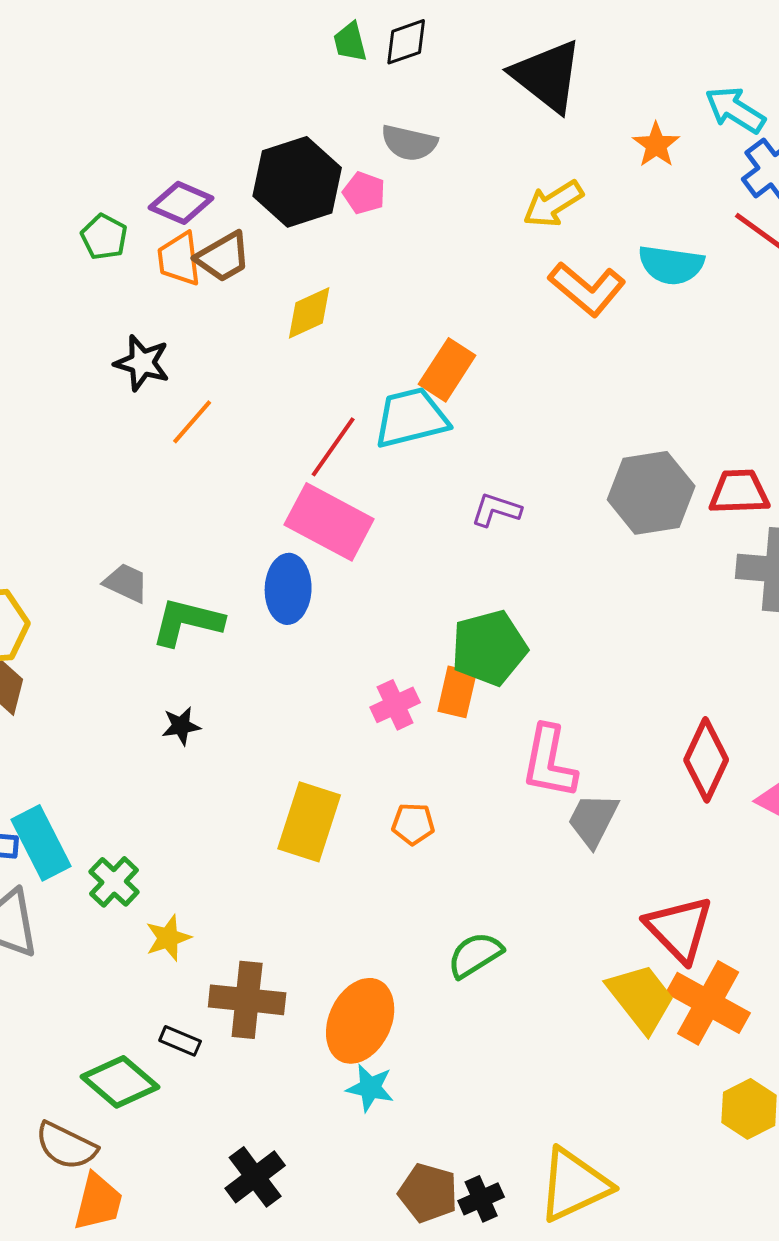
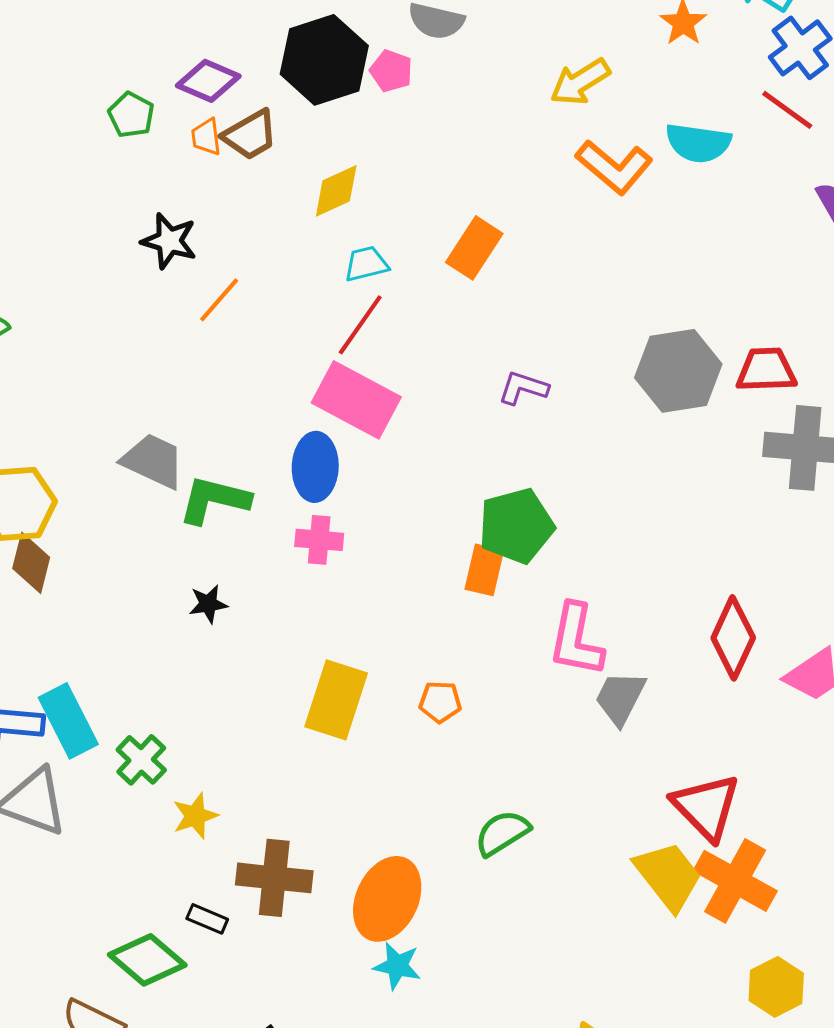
orange trapezoid: (179, 259) -> (206, 137), size x0.7
cyan trapezoid: (411, 418) -> (366, 264), moved, size x0.6
gray trapezoid: (126, 583) -> (153, 461), size x1.4
pink cross: (395, 705) -> (319, 540), moved, turned 30

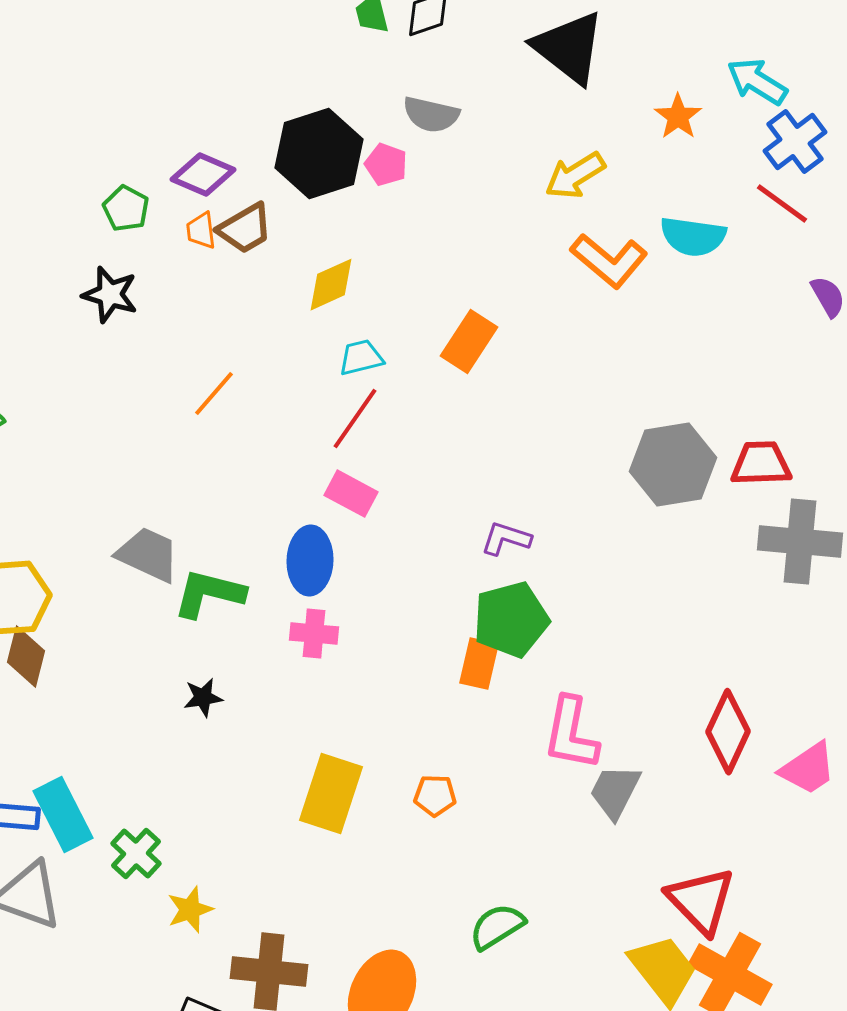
black star: (169, 241) -> (110, 295), moved
purple L-shape: (523, 388) -> (506, 539), moved
pink rectangle: (356, 400) -> (351, 494), size x0.6

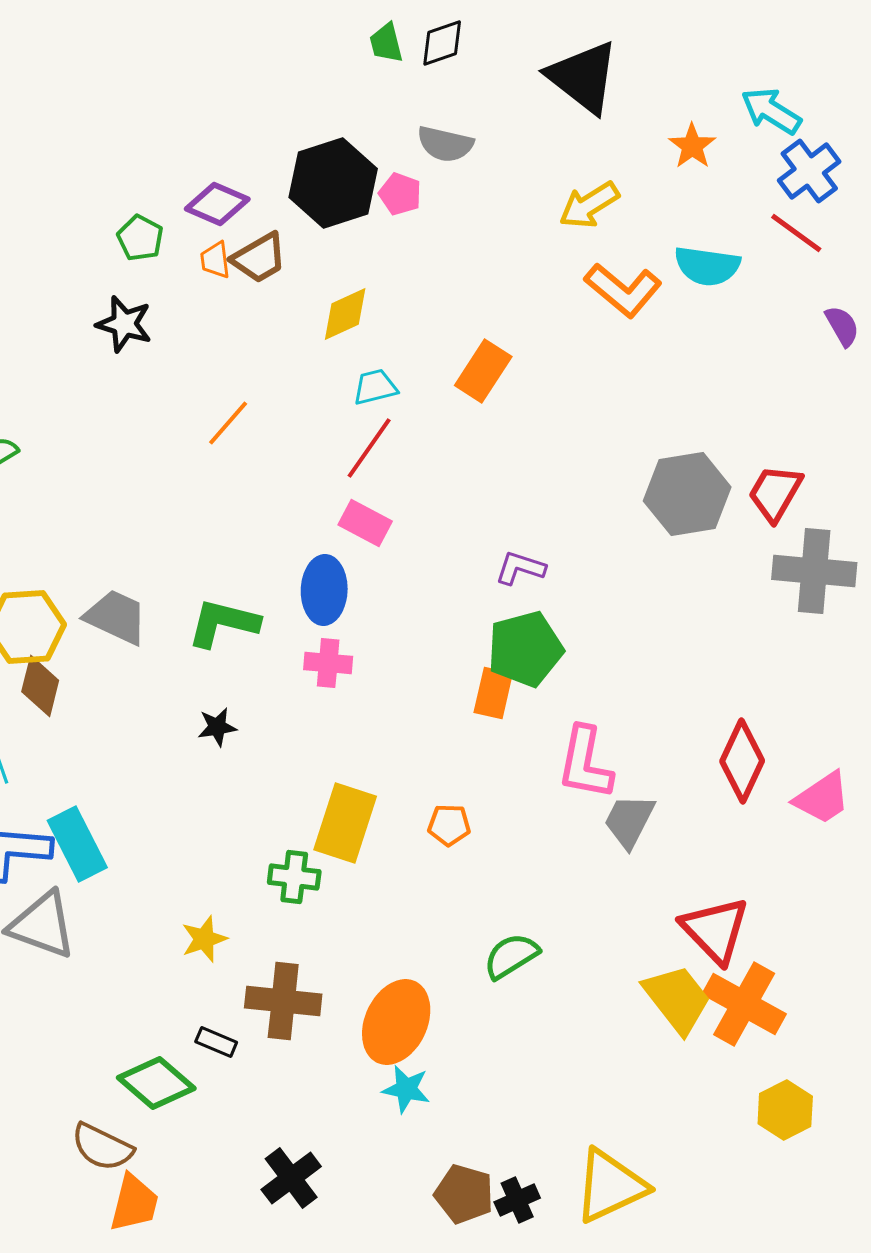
red trapezoid: (761, 464) -> (775, 493), turned -58
gray trapezoid: (148, 555) -> (116, 617), moved
green cross: (136, 854) -> (294, 877), moved, turned -36

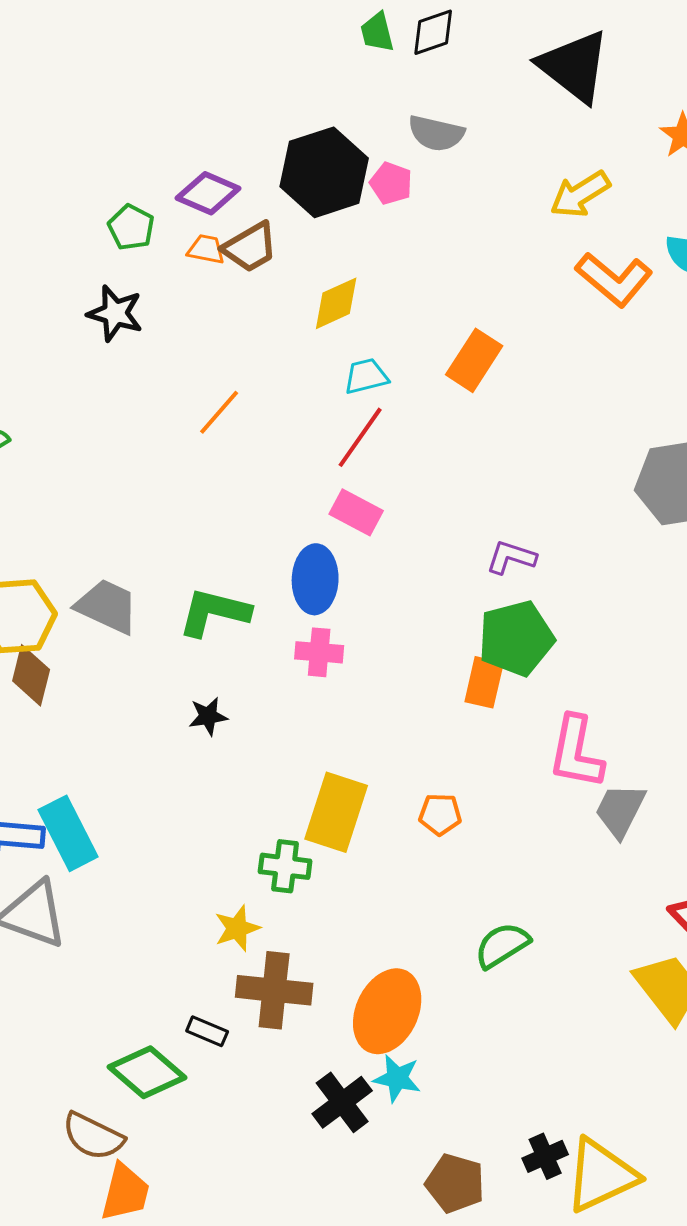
orange trapezoid: (215, 260) -> (206, 249), turned 108
yellow star: (204, 939) -> (237, 928), moved
black cross: (291, 1178) -> (342, 1102), moved
black cross: (517, 1200) -> (545, 1156), moved

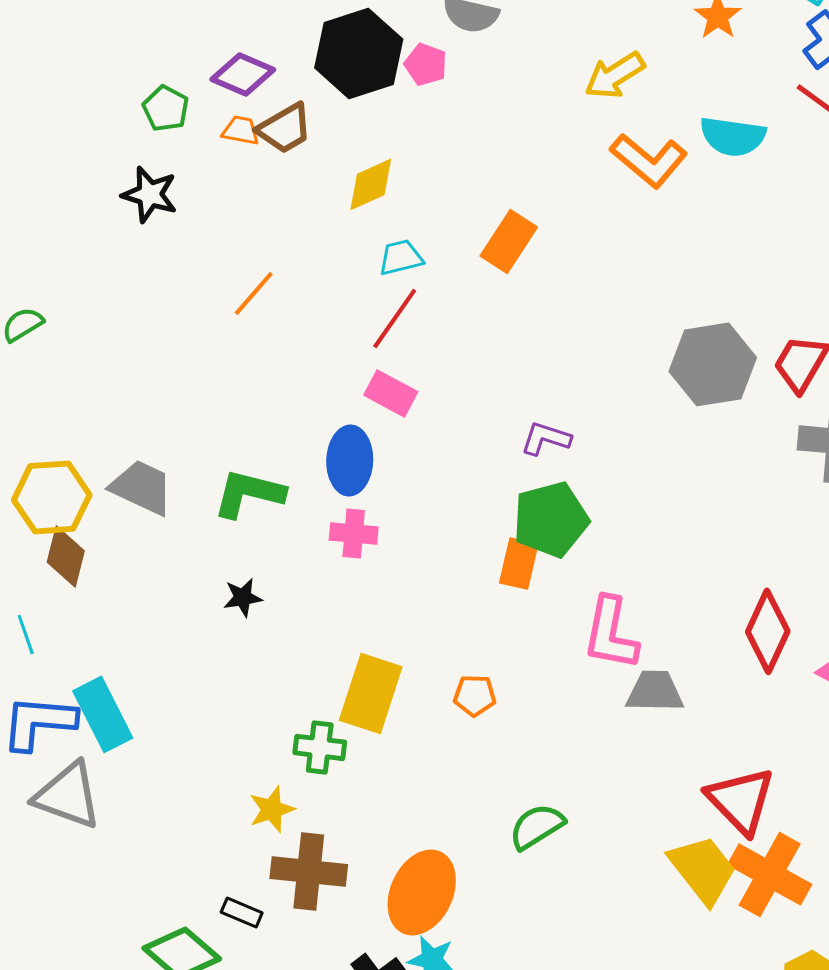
gray trapezoid: (620, 810) -> (655, 691), turned 64

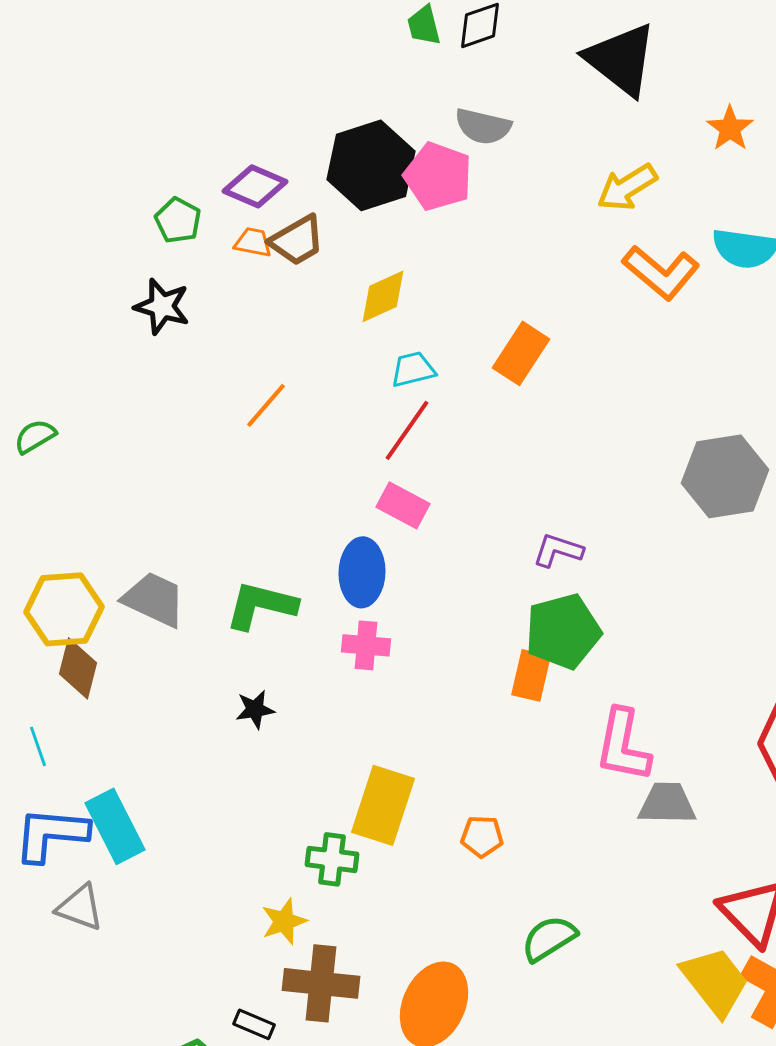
pink pentagon: (426, 64) -> (438, 176), size x1.6
orange pentagon: (475, 695) -> (482, 836), moved
gray triangle: (68, 795) -> (80, 907), size x0.7

